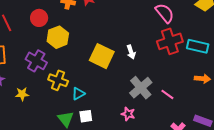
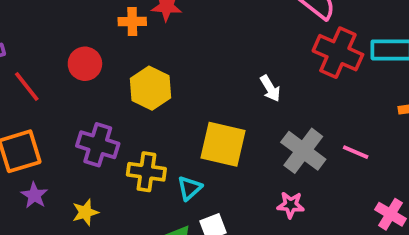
yellow hexagon: (58, 37) -> (151, 88), moved
red cross: (170, 41) -> (338, 53), turned -35
yellow square: (102, 56) -> (223, 144), moved

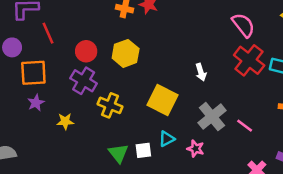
red circle: (85, 64) -> (86, 51), moved
cyan triangle: (190, 188) -> (167, 139), moved

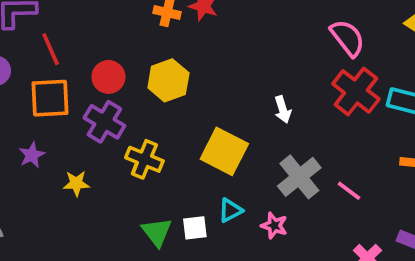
orange square: (33, 73) -> (50, 98), moved

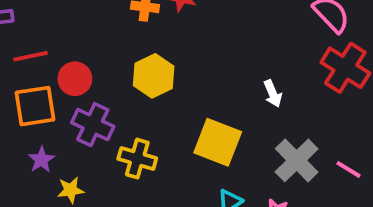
red line: (51, 49) -> (31, 56), turned -72
red circle: (108, 77) -> (75, 79), moved
purple star: (32, 155) -> (41, 160), moved

